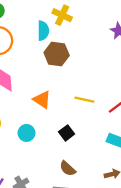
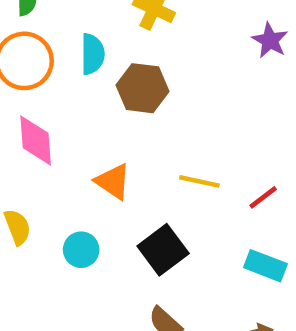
cyan semicircle: (43, 31) -> (93, 54), moved
black square: (67, 133) -> (163, 250), size x1.5

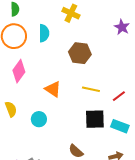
brown hexagon: (143, 88) -> (80, 53), moved
pink diamond: (36, 141) -> (19, 71), turned 40
black square: (163, 250) -> (95, 119), moved, turned 35

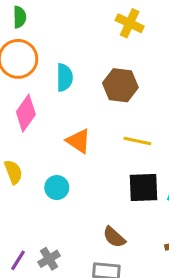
yellow cross: (71, 13) -> (130, 23), moved
cyan semicircle: (44, 33) -> (65, 77), moved

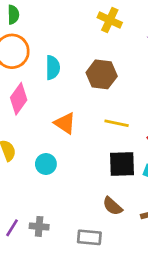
brown semicircle: (114, 237) -> (112, 206), moved
gray cross: (49, 259) -> (39, 226), turned 36

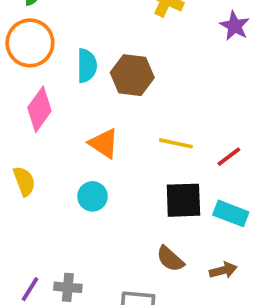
brown hexagon: (102, 74) -> (132, 75), moved
cyan circle: (46, 164) -> (92, 196), moved

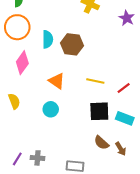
brown semicircle: (170, 259) -> (101, 143), moved
brown arrow: (223, 270) -> (121, 149), turned 72

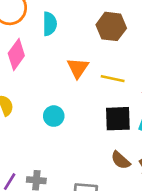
brown hexagon: (72, 44) -> (111, 26), moved
orange triangle: (57, 81) -> (78, 68), moved, turned 30

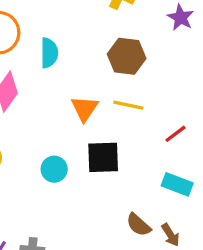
yellow line: (113, 79) -> (128, 105), moved
black square: (118, 119) -> (103, 157), moved

